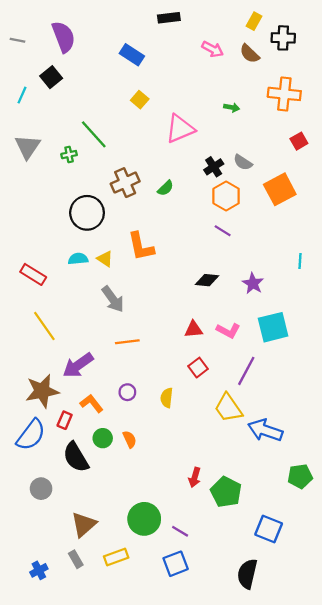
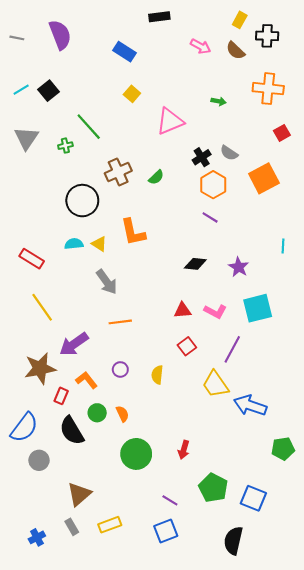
black square: (51, 77) -> (49, 91), moved
cyan line: (22, 95) -> (21, 90), turned 35
blue semicircle: (31, 435) -> (24, 428), moved
green pentagon: (226, 492) -> (213, 488), moved
green circle: (144, 519) -> (136, 454), moved

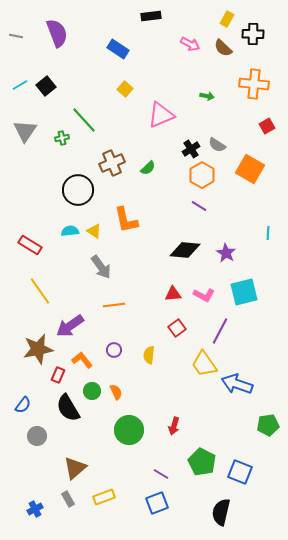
orange square: (264, 178) -> (250, 169), turned -32
black diamond: (195, 264) -> (185, 250), size x1.4
blue semicircle: (24, 428) -> (23, 405), size x0.6

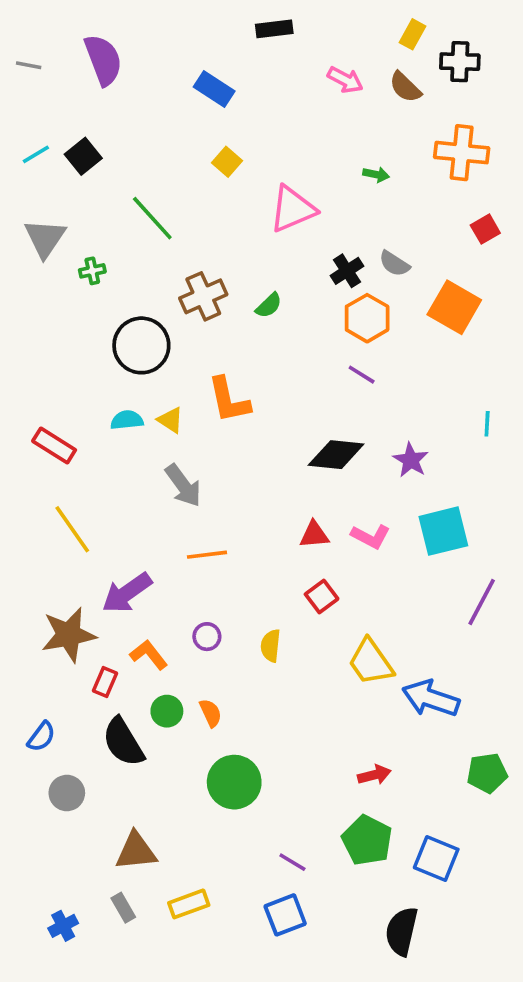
green cross: (62, 138) -> (92, 271), moved
purple line: (220, 331) -> (482, 602), moved
red arrow: (174, 426) -> (374, 775), moved, turned -120
brown triangle: (75, 468) -> (136, 851), turned 35

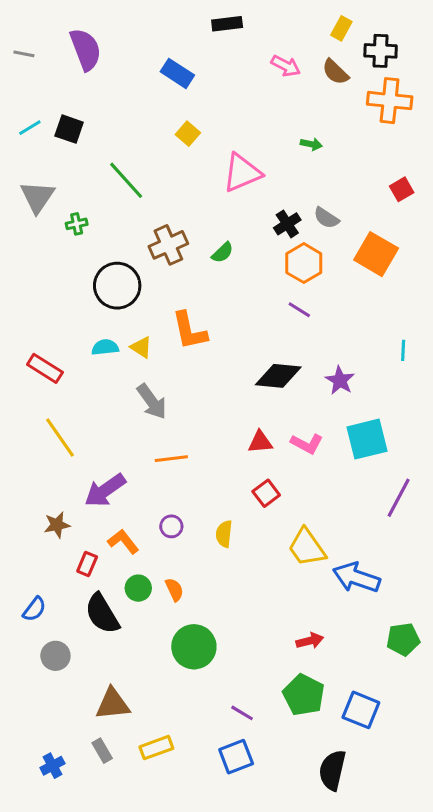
orange cross: (462, 153) -> (390, 101), moved
black square: (83, 156) -> (69, 129), turned -32
brown star: (69, 635) -> (57, 525), size x0.6

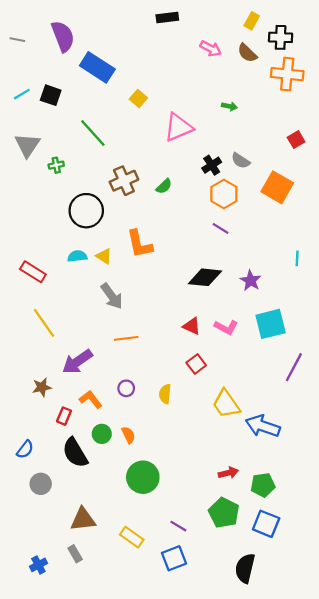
blue rectangle: (177, 73) -> (97, 67), moved, size x1.4
red triangle: (260, 442) -> (192, 326), turned 30
green pentagon: (403, 639) -> (263, 485), moved
yellow rectangle: (156, 748) -> (132, 537), moved, turned 55

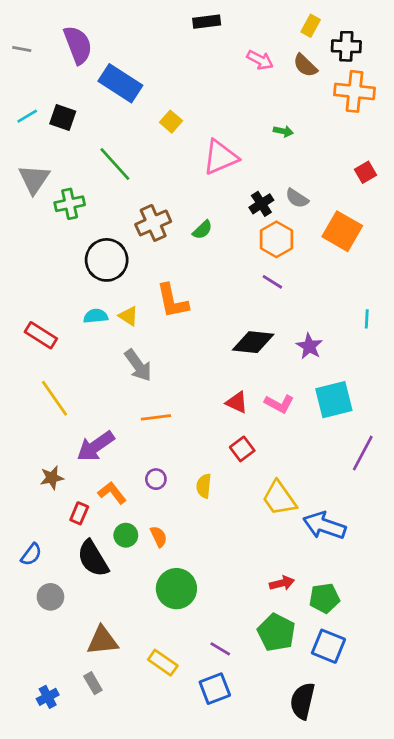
green cross: (56, 165) -> (70, 204), size x1.5

